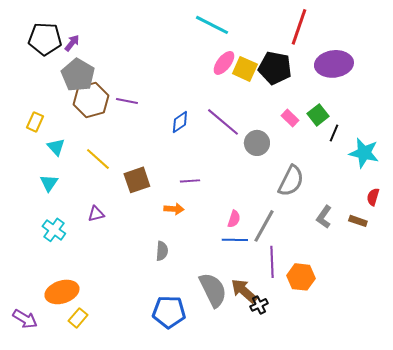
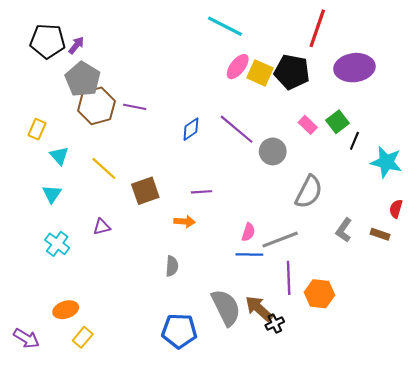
gray line: (264, 226) -> (280, 240), turned 40
orange ellipse: (62, 292) -> (66, 310), size x0.7

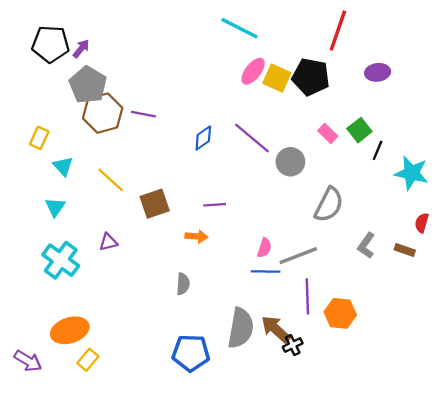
purple ellipse: (354, 68) -> (378, 72), size x0.6
cyan cross: (57, 244) -> (61, 260), size x1.4
gray semicircle: (226, 308) -> (241, 328), turned 36
orange ellipse: (66, 310) -> (70, 330), size x1.4

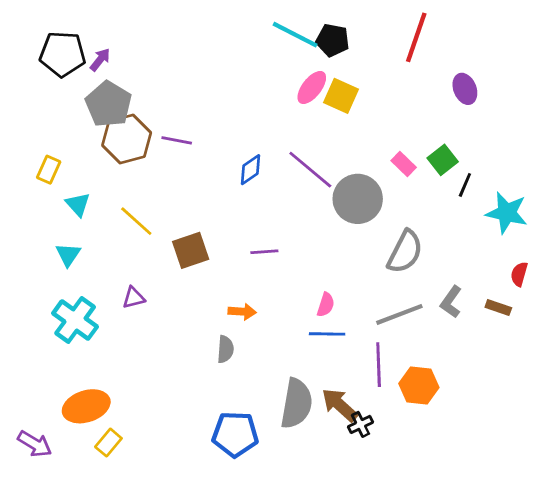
purple ellipse: (378, 72) -> (465, 89), turned 75
black pentagon: (311, 77) -> (333, 40), moved, size x0.7
gray circle: (290, 162) -> (358, 199), size x1.4
orange arrow: (197, 236) -> (242, 312), moved
gray line: (298, 256) -> (399, 314), moved

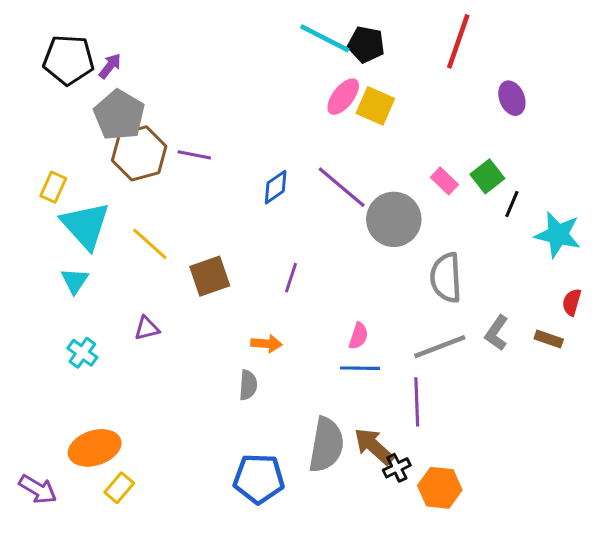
cyan triangle: (78, 204) -> (85, 225), size x1.8
purple line: (264, 252) -> (291, 278), turned -68
gray semicircle: (405, 252) -> (446, 278), turned 150
cyan cross: (75, 320) -> (82, 353), size x0.6
orange hexagon: (419, 385) -> (440, 488), moved

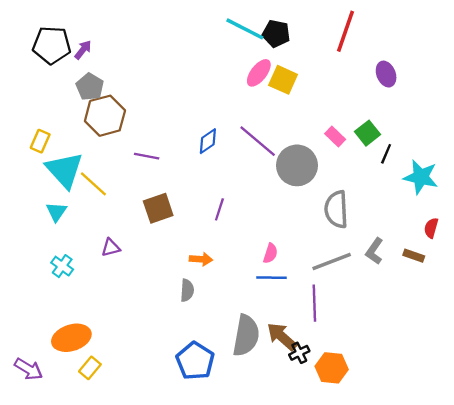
gray pentagon: (119, 115) -> (90, 87), size x0.7
purple line: (194, 155) -> (147, 156), moved
yellow line: (150, 244) -> (93, 184), moved
blue pentagon: (259, 479) -> (195, 361), turned 30

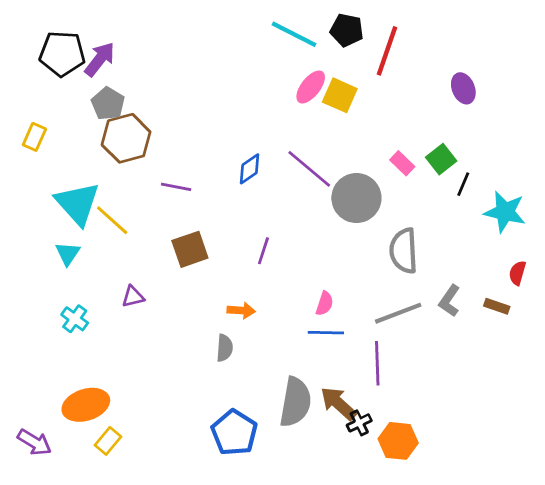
red line: (346, 31) -> (387, 51), moved
black pentagon: (276, 34) -> (347, 30), moved
purple arrow: (83, 50) -> (100, 59), size x1.5
yellow rectangle: (40, 141) -> (34, 137), moved

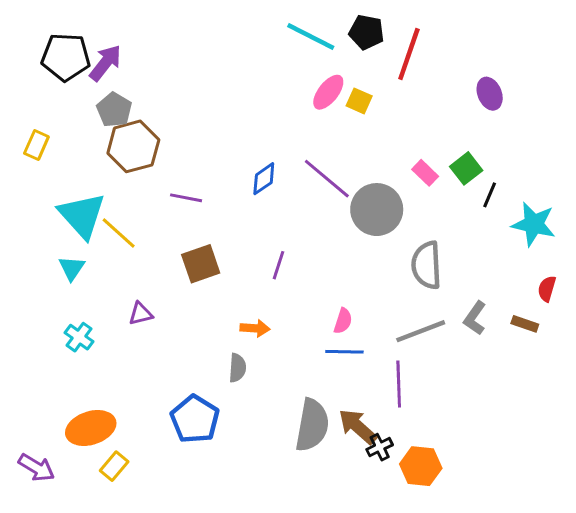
yellow square: (340, 95) -> (359, 101), size x0.7
blue pentagon: (234, 433) -> (195, 419), moved

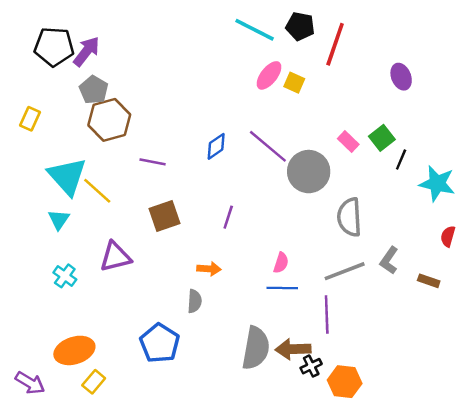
purple triangle: (141, 314) -> (115, 257), size x1.6
brown rectangle: (525, 324) -> (429, 281), moved
brown arrow: (358, 427) -> (293, 349), turned -44

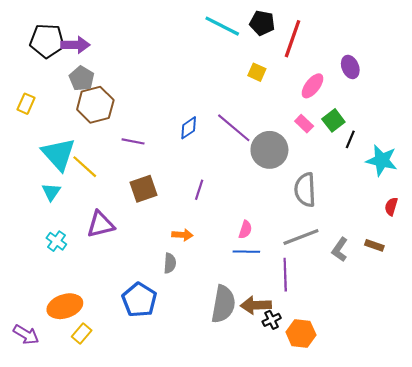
purple arrow: (86, 51) -> (75, 45), turned 52
pink ellipse: (269, 75) -> (312, 86), moved
gray L-shape: (389, 260) -> (340, 250), moved

